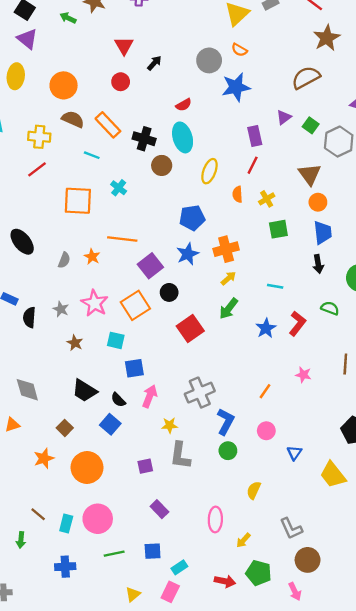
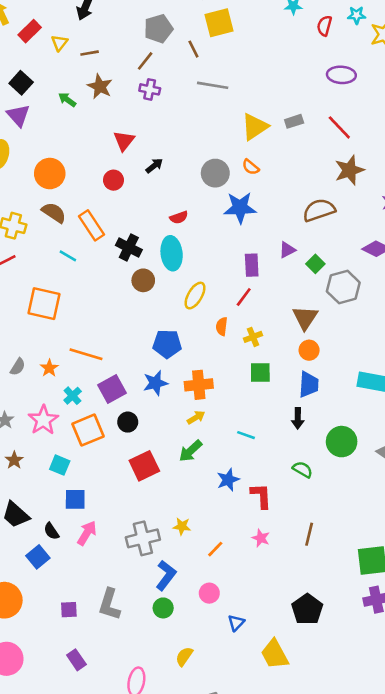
cyan cross: (119, 188) -> (73, 396), moved
red L-shape: (297, 323) -> (261, 496), moved, turned -50
yellow star: (170, 425) -> (182, 526), moved

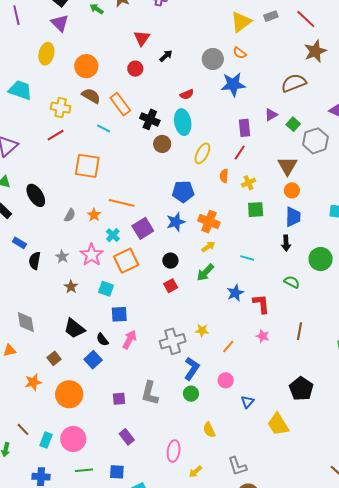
orange cross: (199, 385) -> (209, 222), turned 30
black circle: (128, 422) -> (170, 261), moved
red square: (144, 466) -> (171, 286), size x0.6
yellow semicircle: (184, 656) -> (209, 430), turned -56

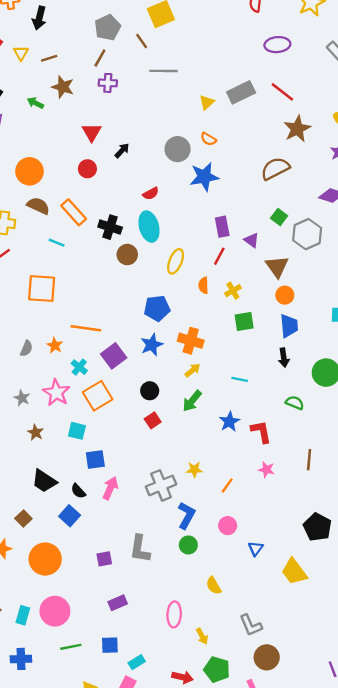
gray rectangle: (271, 16) -> (241, 92), size x1.6
yellow triangle: (241, 22) -> (207, 102), size x0.6
purple triangle: (271, 115) -> (252, 240), moved, turned -48
purple rectangle: (127, 437) -> (118, 603), turned -70
yellow arrow: (195, 472) -> (202, 636), turned -72

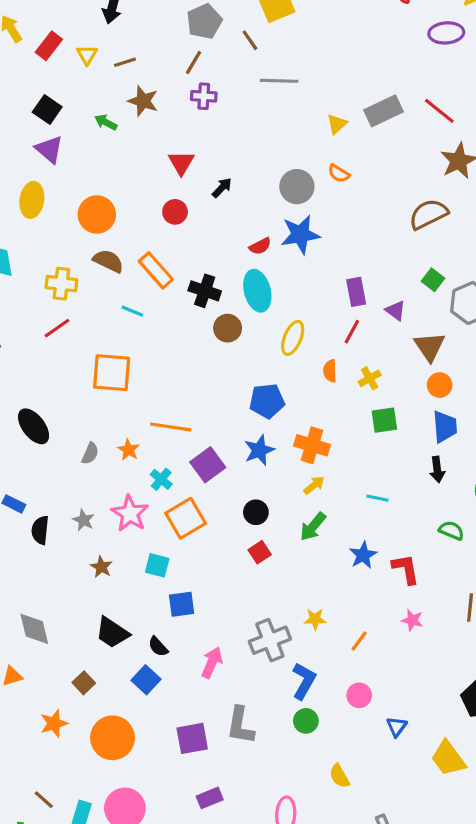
purple ellipse: (277, 45) -> (446, 33), moved
blue star: (204, 177) -> (300, 235), moved
pink arrow: (110, 488) -> (212, 662), moved
purple square: (104, 559) -> (192, 738), size x1.5

